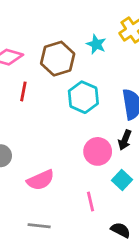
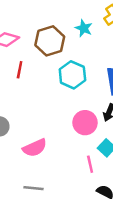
pink line: (91, 201) -> (90, 164), moved

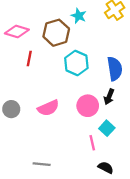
cyan star: (84, 28) -> (79, 16), moved
pink semicircle: (35, 148) -> (48, 108), moved

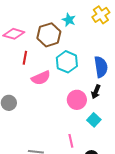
pink semicircle: (48, 108) -> (41, 78), moved
pink line: (92, 143) -> (71, 141), moved

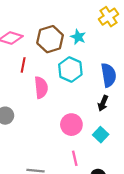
cyan star: (69, 20) -> (78, 37), moved
pink semicircle: (41, 78) -> (41, 87), turned -72
pink circle: (77, 100) -> (71, 125), moved

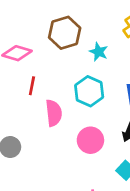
brown hexagon: (50, 39) -> (65, 33), moved
pink circle: (71, 125) -> (90, 140), moved

